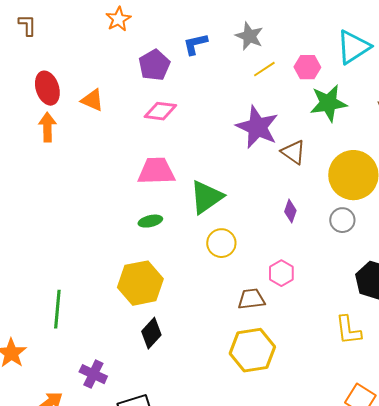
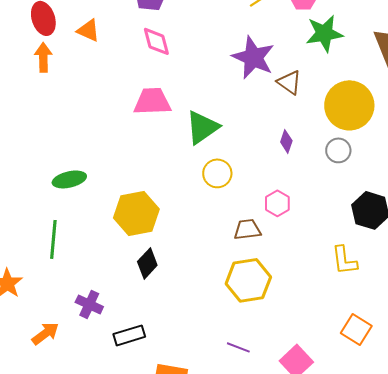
pink diamond: (160, 111) -> (156, 41), turned 68
green ellipse: (150, 221) -> (69, 179), moved, size x1.4

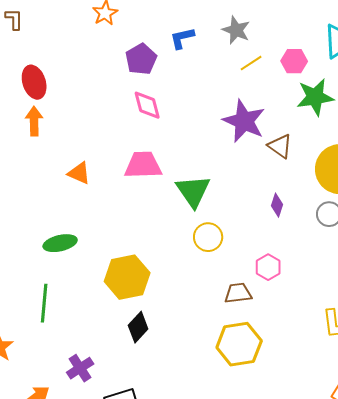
orange triangle: (88, 30) -> (79, 173), moved
green triangle: (202, 127) -> (193, 191), turned -30
purple cross: (89, 304) -> (80, 368), turned 32

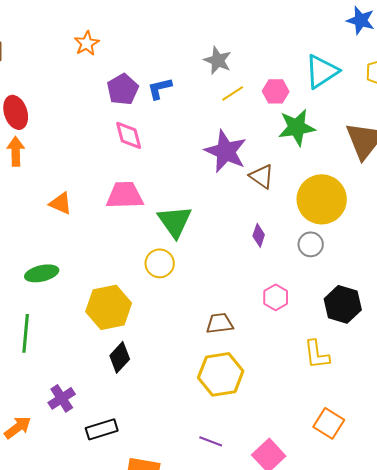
blue L-shape: (182, 38) -> (160, 88), moved
yellow circle: (208, 237) -> (160, 263), moved
pink hexagon: (268, 267) -> (276, 297), moved

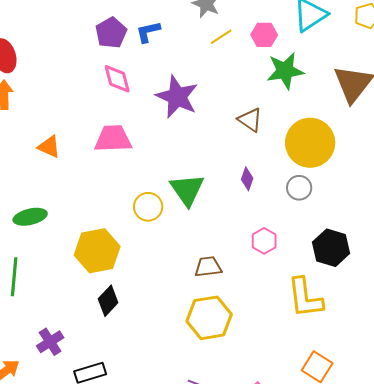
purple star: (226, 151) -> (177, 97), moved
green triangle: (175, 221) -> (187, 190), moved
yellow L-shape: (317, 354) -> (305, 298), size x1.4

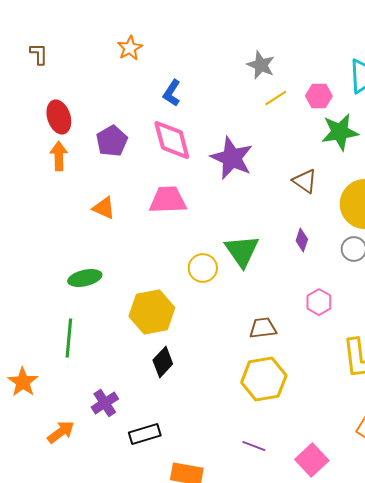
blue L-shape: (148, 32) -> (172, 93), moved, turned -44
purple pentagon: (111, 33) -> (112, 141), moved
pink diamond: (117, 79) -> (172, 140), size x1.4

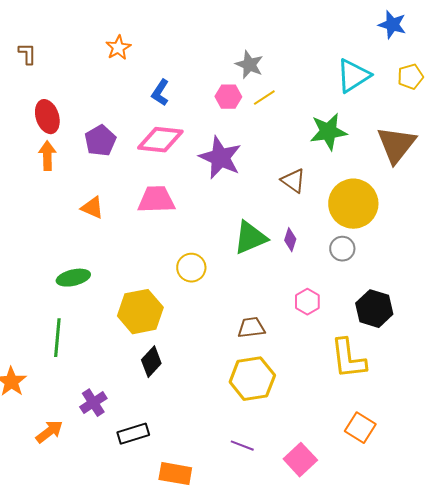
pink hexagon: (319, 96) -> (228, 97), moved
pink diamond: (172, 140) -> (160, 140), turned -69
green triangle: (242, 251) -> (250, 238), moved, turned 42

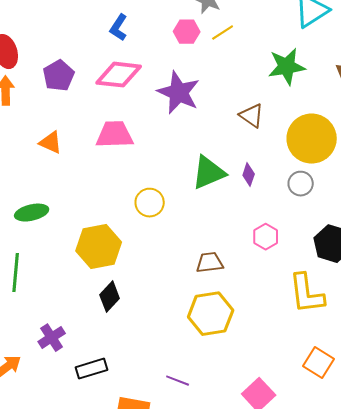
purple line: (242, 446) -> (178, 381), moved

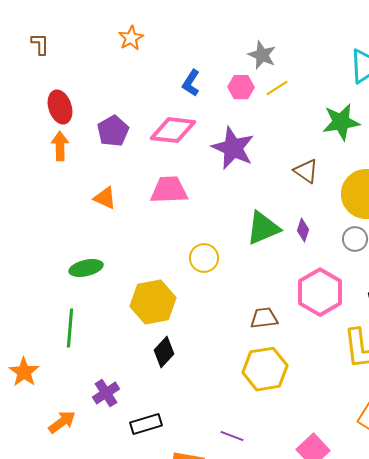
blue L-shape: (119, 28) -> (191, 83), moved
pink hexagon: (266, 237) -> (320, 292), size x1.8

